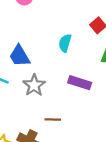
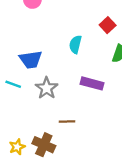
blue trapezoid: (20, 56) -> (31, 60), turned -65

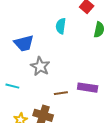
purple rectangle: (92, 83) -> (88, 88), moved
cyan line: (13, 84) -> (12, 86), moved

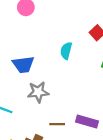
gray star: (40, 66) -> (38, 92), turned 30

